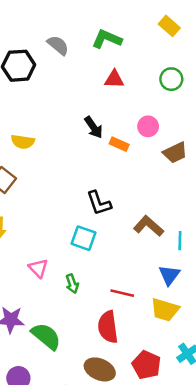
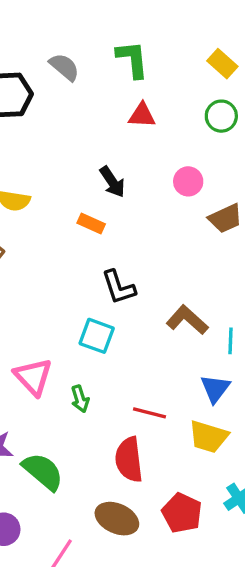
yellow rectangle: (169, 26) -> (222, 64), moved
green L-shape: (107, 39) -> (132, 59), turned 60
orange rectangle: (119, 144) -> (91, 224), moved
pink triangle: (38, 268) -> (33, 377), size x1.4

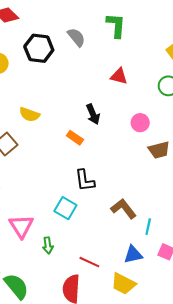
green L-shape: (132, 59) -> (116, 25), moved
blue triangle: (215, 389) -> (133, 255), turned 30

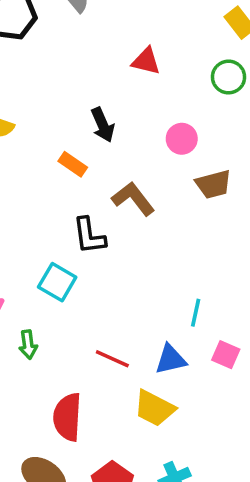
brown L-shape: (124, 209) -> (133, 199), moved
red line: (89, 262) -> (112, 359), moved

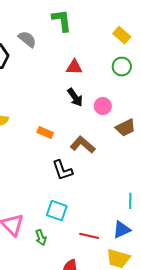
black arrow: (103, 125) -> (75, 97), moved
cyan square: (57, 282) -> (57, 211), moved

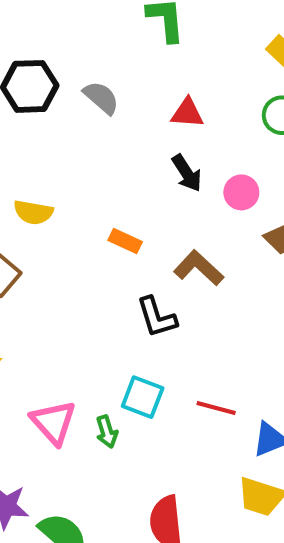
gray semicircle: (27, 39) -> (101, 98), moved
red line: (89, 236) -> (216, 408), moved
green arrow: (41, 237) -> (107, 432), moved

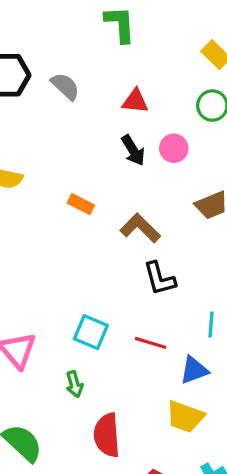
pink circle: (241, 192) -> (174, 148), moved
black L-shape: (157, 317) -> (159, 279), moved
green arrow: (107, 432) -> (74, 384), moved

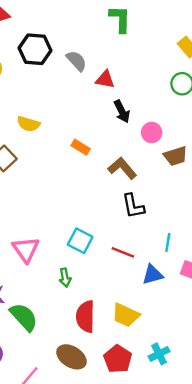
red triangle: (135, 101) -> (105, 80), moved
pink circle: (174, 148) -> (152, 133), moved
yellow trapezoid: (185, 417) -> (126, 315), moved

